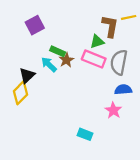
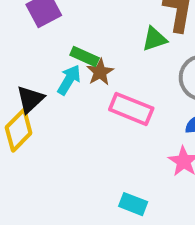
pink rectangle: (94, 59) -> (131, 109), moved
cyan arrow: (49, 64) -> (69, 80), turned 77

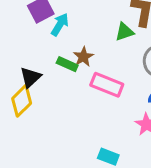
green rectangle: (85, 56) -> (67, 64), moved
cyan arrow: (69, 80) -> (60, 24), moved

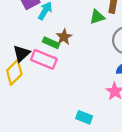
pink rectangle: (107, 85) -> (44, 59), moved

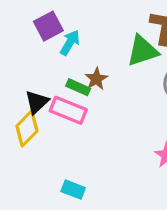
green triangle: (97, 17) -> (143, 51), size x1.5
cyan rectangle: (84, 117) -> (73, 190), moved

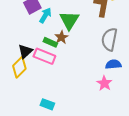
green triangle: (143, 51) -> (69, 20), moved, turned -40

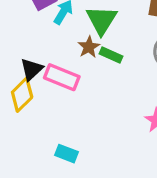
green rectangle: (50, 42) -> (111, 55), moved

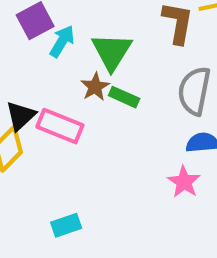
cyan rectangle: (67, 154) -> (66, 225), turned -40

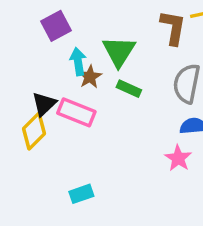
cyan arrow: (62, 41) -> (78, 62), moved, turned -40
brown star: (95, 87) -> (90, 77), moved

